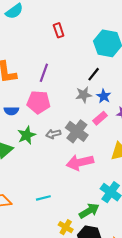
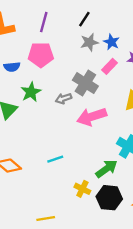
black line: (94, 74) -> (84, 19), moved
gray arrow: (53, 134) -> (64, 98), moved

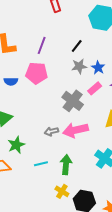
green star: (31, 92) -> (16, 145), moved
gray arrow: (64, 98) -> (51, 131), moved
green arrow: (106, 169) -> (66, 165), moved, turned -54

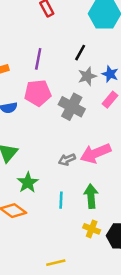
gray cross: (73, 101) -> (72, 107), moved
cyan line: (41, 164) -> (61, 200), turned -64

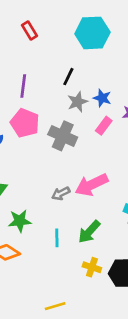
pink pentagon: (38, 93) -> (25, 123), turned 30
green star: (28, 183) -> (20, 221), turned 30
green arrow: (91, 196) -> (89, 232), turned -130

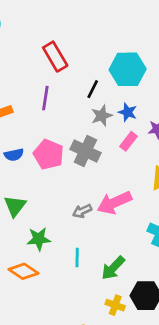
red rectangle: (29, 31) -> (55, 57), moved, size x1.5
cyan hexagon: (92, 33) -> (128, 69), moved
pink pentagon: (25, 123) -> (49, 154), moved
green arrow: (89, 232) -> (113, 268), moved
yellow cross: (92, 267) -> (115, 305), moved

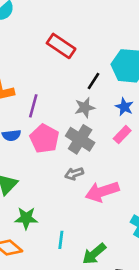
red rectangle: (55, 57) -> (61, 46), turned -32
purple line: (45, 98) -> (33, 106), moved
gray star: (102, 116) -> (85, 108), moved
gray arrow: (82, 211) -> (74, 174), moved

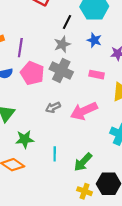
pink rectangle: (122, 135) -> (97, 75), moved, turned 64
gray arrow: (74, 174) -> (53, 107), moved

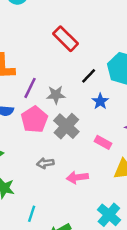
blue star: (94, 40) -> (100, 101), moved
gray star: (62, 44) -> (56, 95), moved
pink arrow: (84, 111) -> (77, 177), size x0.7

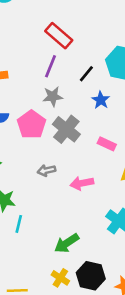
purple line: (30, 88) -> (51, 66), moved
cyan line: (32, 214) -> (19, 224), moved

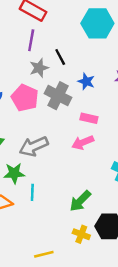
black line: (86, 74) -> (60, 57), moved, turned -56
blue star: (101, 100) -> (86, 81), moved
pink rectangle: (107, 144) -> (89, 118), moved
gray arrow: (46, 170) -> (34, 146), moved, size x1.6

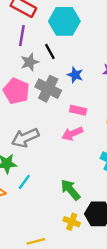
cyan hexagon: (97, 23) -> (64, 21), moved
cyan line: (32, 192) -> (24, 182), turned 35
green arrow: (80, 201) -> (70, 190), turned 95

